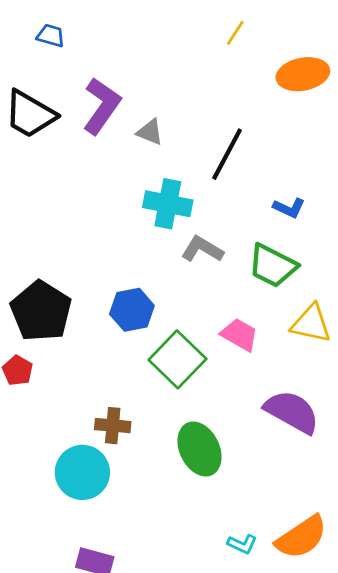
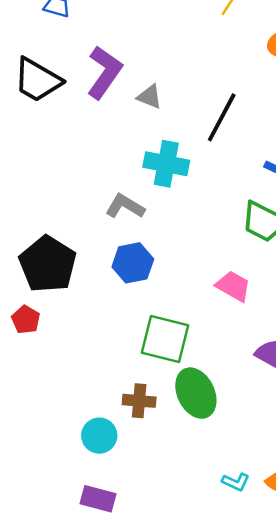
gray L-shape: (202, 249) -> (125, 206), moved
green square: (177, 359) -> (165, 339), moved, turned -30
brown cross: (113, 426) -> (139, 401), moved
cyan circle: (82, 472) -> (99, 436), moved, size x0.7

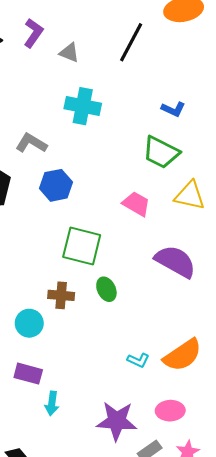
purple L-shape: (104, 72) -> (33, 33), size x0.7
black line: (222, 117) -> (131, 42), moved
gray L-shape: (125, 206) -> (31, 143), moved
green ellipse: (196, 393) -> (106, 289), size x0.6

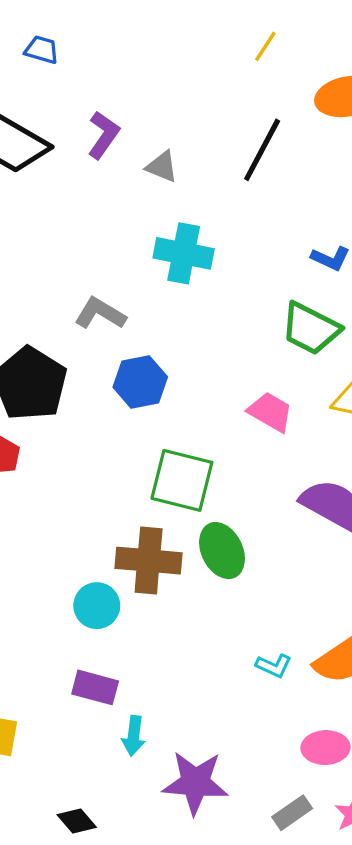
green ellipse: (106, 289) -> (222, 551), size x1.4
brown cross: (61, 295) -> (149, 561), size x1.5
purple star: (117, 421) -> (195, 783), moved

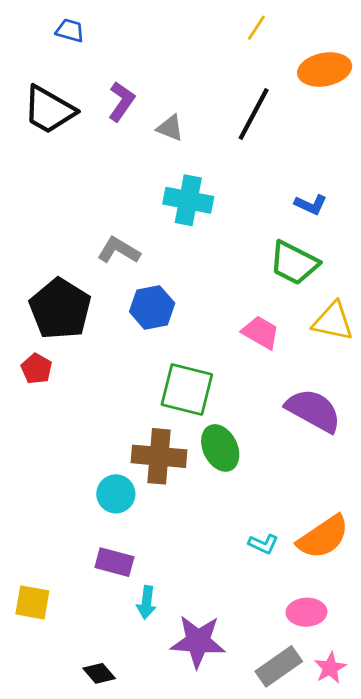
gray rectangle: (292, 813) -> (279, 666), size x1.4

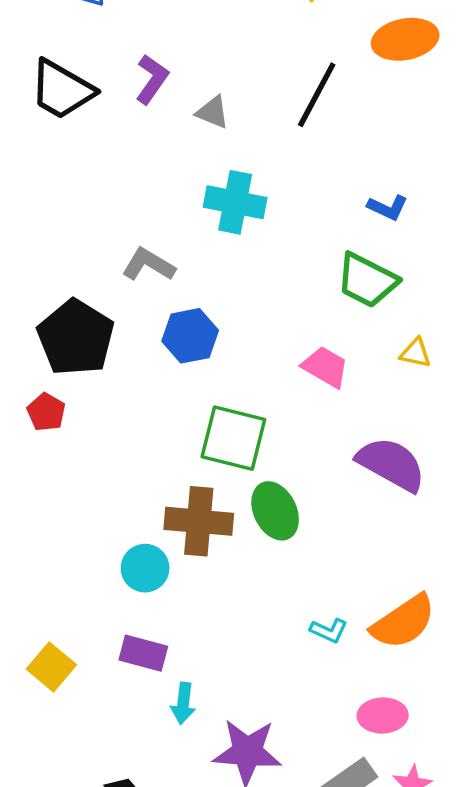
yellow triangle: (333, 321) -> (416, 353), size x0.6
yellow square: (32, 602) -> (51, 667), moved, turned 30

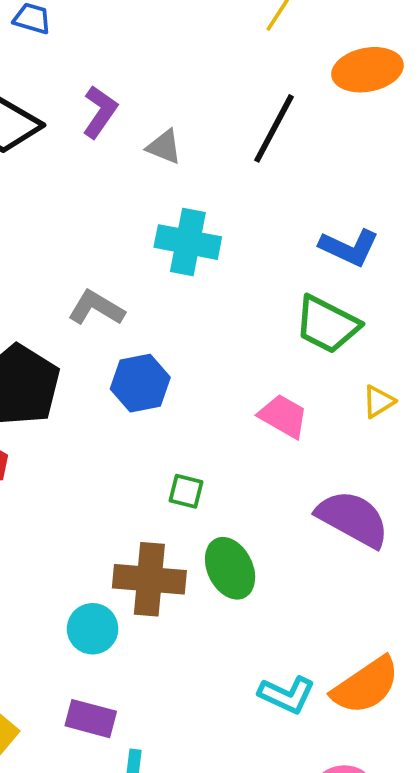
blue L-shape: (388, 207) -> (349, 248), size x1.4
yellow triangle: (416, 353) -> (378, 401), turned -44
green square: (233, 438) -> (186, 491), size x0.5
cyan L-shape: (329, 631) -> (287, 695), size x1.4

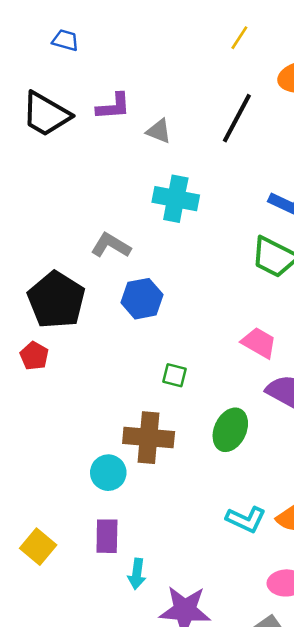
purple L-shape: (100, 112) -> (113, 106), turned 51
pink trapezoid: (283, 416) -> (259, 343), moved
green ellipse: (230, 568) -> (230, 430), moved, turned 51
purple rectangle: (91, 719) -> (107, 536), turned 76

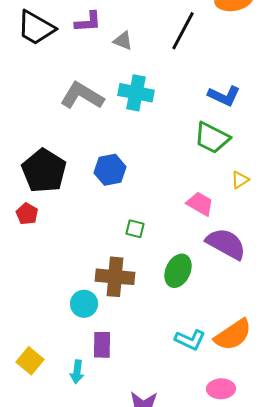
gray L-shape: (111, 245) -> (82, 96), moved, size x1.4
purple rectangle: (107, 536) -> (102, 345), moved
cyan arrow: (137, 574) -> (77, 372), moved

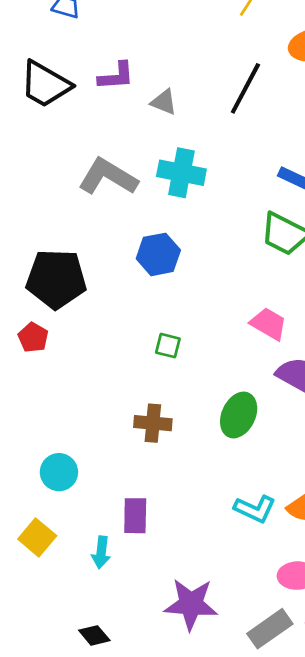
blue hexagon: (110, 170) -> (158, 254), moved
black pentagon: (44, 171) -> (56, 279), turned -30
green square: (135, 229) -> (168, 346), moved
brown cross: (115, 277) -> (153, 423), size x0.7
cyan circle: (84, 304) -> (59, 472), moved

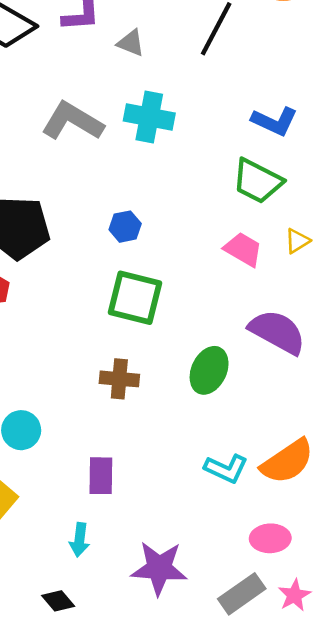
blue hexagon: (158, 254) -> (125, 227), moved, size x0.7
pink trapezoid: (269, 324) -> (243, 249), moved
green square: (168, 346) -> (135, 298), size x2.0
cyan arrow: (101, 552) -> (80, 540), moved

